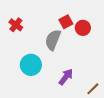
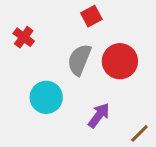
red square: (66, 22) -> (91, 16), moved
red circle: (83, 28) -> (120, 61), moved, size x1.5

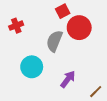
red cross: (24, 37) -> (16, 26), turned 32
red circle: (120, 61) -> (79, 28), moved

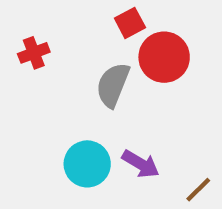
cyan circle: (32, 67) -> (87, 164), moved
purple arrow: (68, 79) -> (141, 164), turned 84

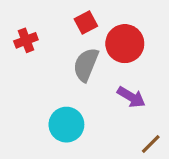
red square: (130, 23) -> (86, 23), moved
purple arrow: (141, 164) -> (131, 97), moved

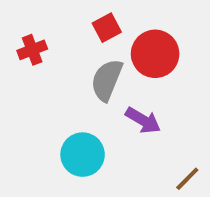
purple arrow: (131, 97) -> (143, 120), moved

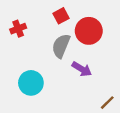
cyan circle: (83, 155) -> (31, 83), moved

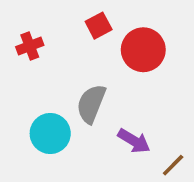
gray semicircle: (61, 46) -> (91, 104), moved
purple arrow: (82, 69) -> (134, 141), moved

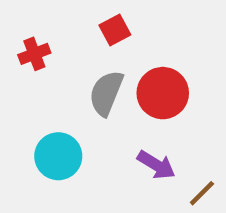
red circle: (143, 50) -> (163, 93), moved
gray semicircle: (91, 104) -> (106, 93), moved

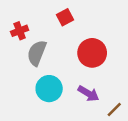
gray semicircle: (106, 93) -> (37, 53), moved
cyan circle: (58, 156) -> (49, 89), moved

